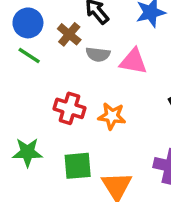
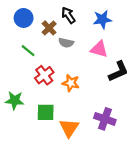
green line: (29, 56) -> (28, 51), moved
pink triangle: (133, 61) -> (99, 49), moved
red cross: (69, 108) -> (44, 75), turned 30

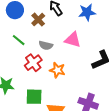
gray semicircle: (66, 43) -> (46, 45), moved
pink triangle: (99, 49) -> (73, 40), moved

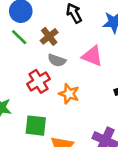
brown cross: (38, 20) -> (49, 36), moved
green line: (19, 40) -> (19, 37), moved

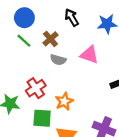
red cross: (39, 81) -> (36, 88), moved
orange star: (69, 94) -> (64, 101), moved, turned 30

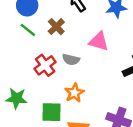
gray semicircle: (58, 60) -> (71, 60), moved
red cross: (36, 88) -> (45, 65), moved

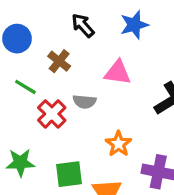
green line: (28, 30) -> (25, 87), moved
orange star: (74, 93) -> (118, 144), moved

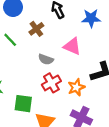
red cross: (52, 114) -> (51, 83), moved
orange star: (118, 144) -> (76, 87), moved

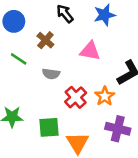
gray semicircle: (46, 59) -> (51, 74), moved

